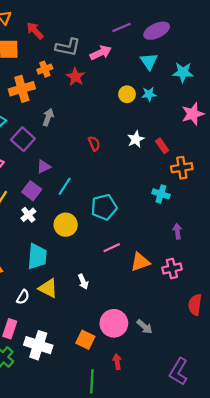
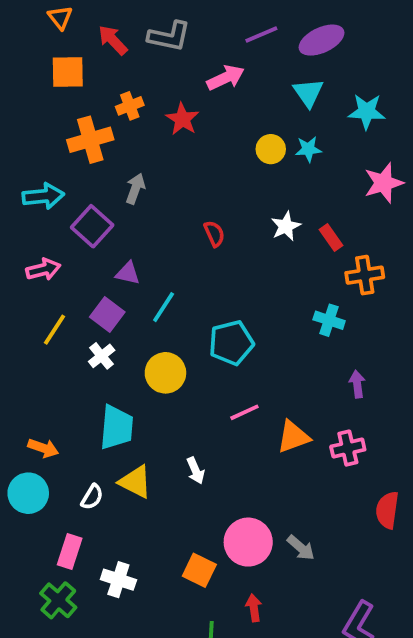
gray L-shape: (68, 47) -> (169, 36), moved
purple triangle: (44, 167) -> (128, 273), turned 40
white cross: (38, 345) -> (118, 580), size x0.7

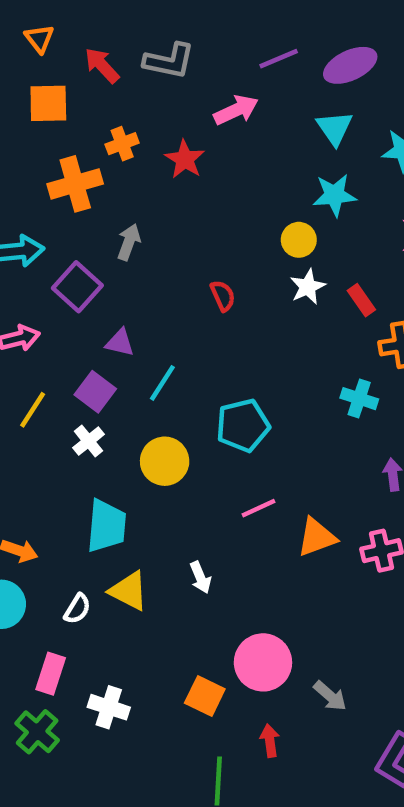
yellow circle: (271, 149) -> (299, 240), moved
cyan star: (308, 149) -> (335, 195), size x1.4
gray arrow: (301, 548) -> (330, 696), moved

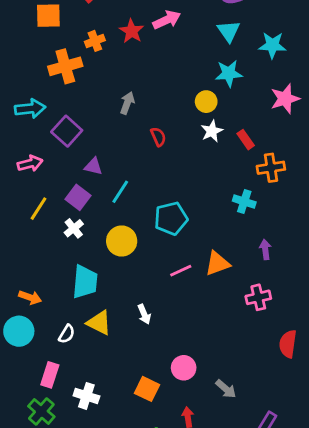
red star: (185, 159) -> (131, 31), moved
gray arrow: (129, 242) -> (127, 103), moved
orange triangle: (317, 537) -> (217, 264), moved
pink circle: (263, 662) -> (184, 368), size x0.7

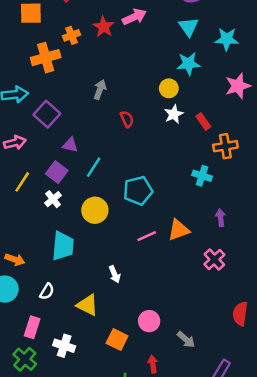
pink cross: (258, 297) -> (214, 259), turned -30
yellow triangle: (99, 323) -> (88, 305), moved
red semicircle: (288, 344) -> (240, 314), moved

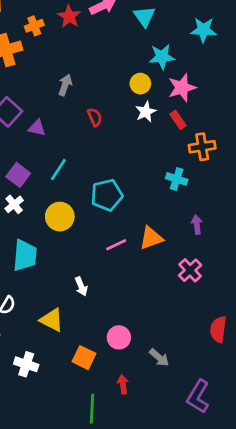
cyan triangle: (188, 27) -> (144, 16), moved
pink star: (238, 86) -> (182, 88), moved
purple triangle: (70, 145) -> (37, 128), moved

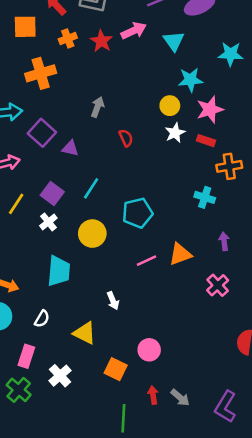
orange cross: (34, 26) -> (68, 38), moved
red rectangle: (178, 120) -> (206, 141), turned -36
gray arrow: (159, 358) -> (180, 398), moved
white cross: (26, 364) -> (60, 376), turned 30

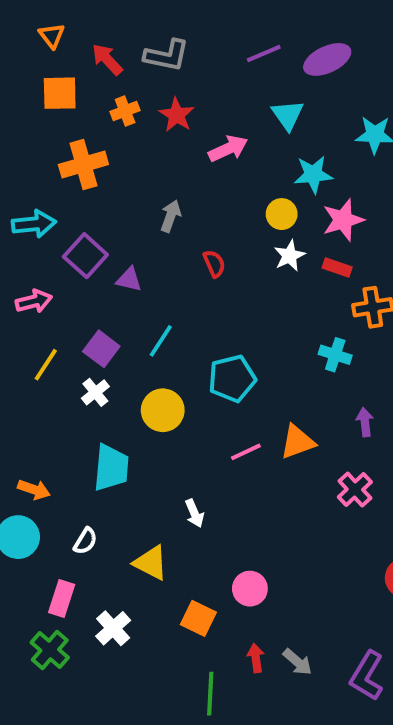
pink arrow: (134, 31) -> (228, 149), moved

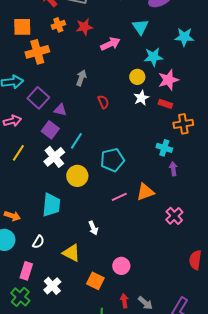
orange square: (60, 93) -> (22, 27), moved
red star: (177, 115) -> (84, 27), turned 30
purple square: (101, 349) -> (50, 130), moved
white cross: (95, 392) -> (54, 157), moved, size x1.5
purple arrow: (365, 422) -> (173, 169), moved

